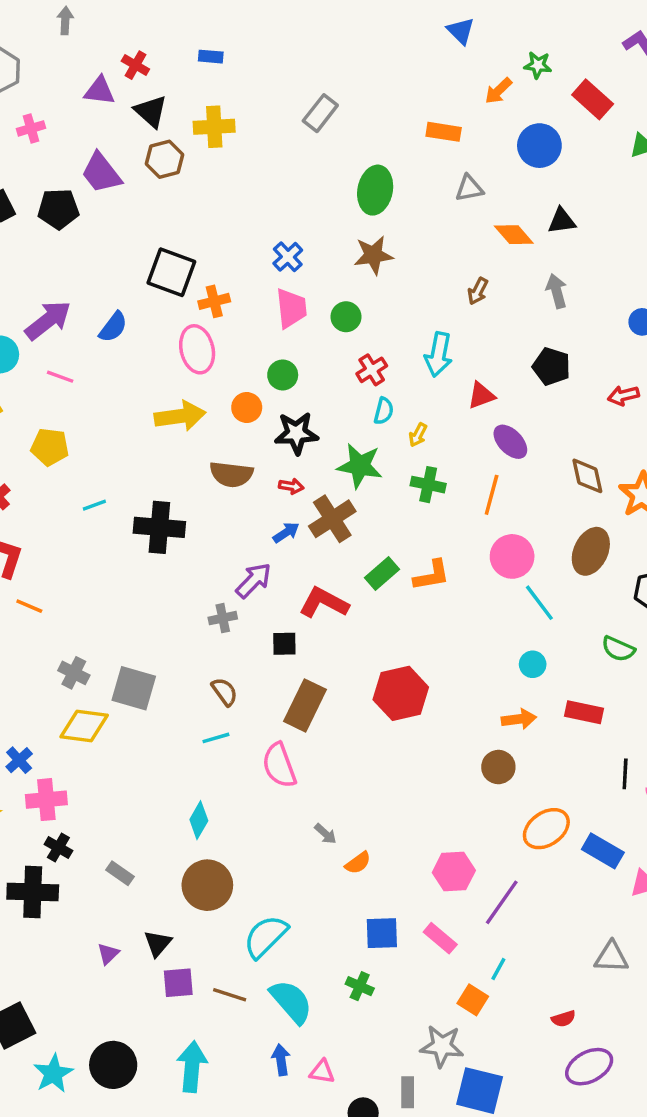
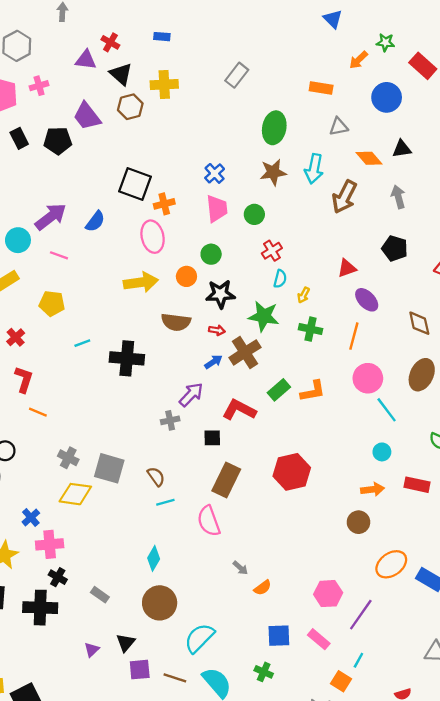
brown arrow: (478, 291) -> (344, 197), size x1.8
cyan arrow: (438, 354) -> (314, 169), moved
brown semicircle: (224, 692) -> (156, 477), moved

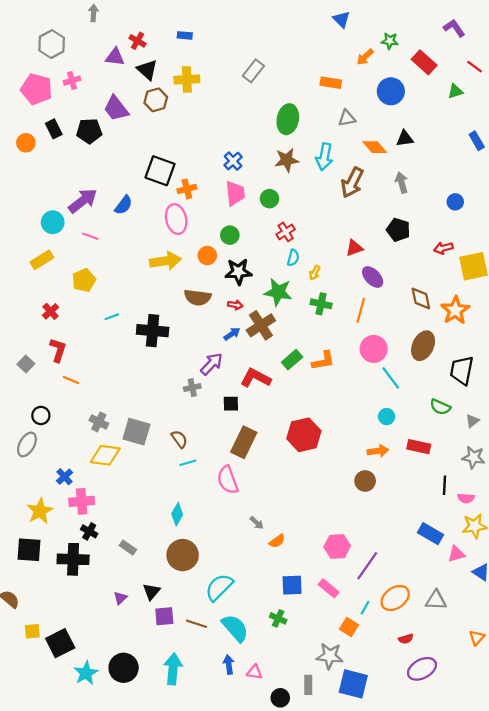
yellow pentagon: (52, 303) -> (84, 280), turned -30
orange ellipse: (391, 564) -> (395, 598), moved

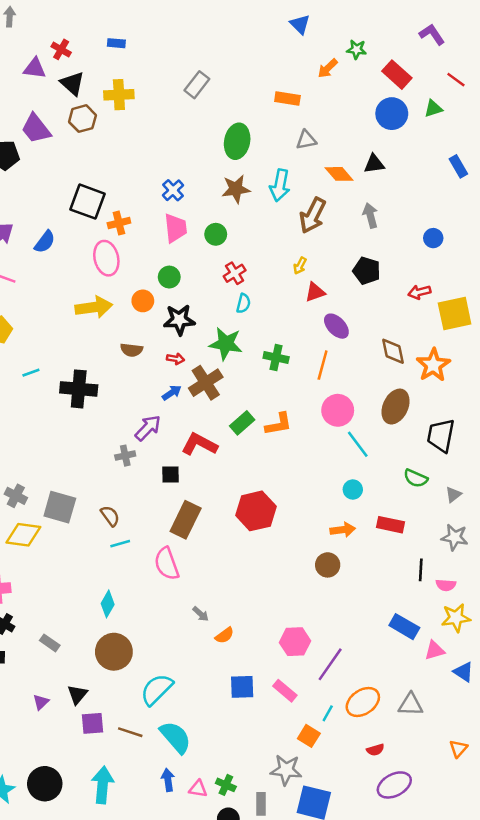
blue circle: (391, 91) -> (392, 114), moved
yellow arrow: (315, 273) -> (300, 266), moved
brown semicircle: (198, 297) -> (131, 350), size x0.7
green cross: (278, 618) -> (226, 785), moved

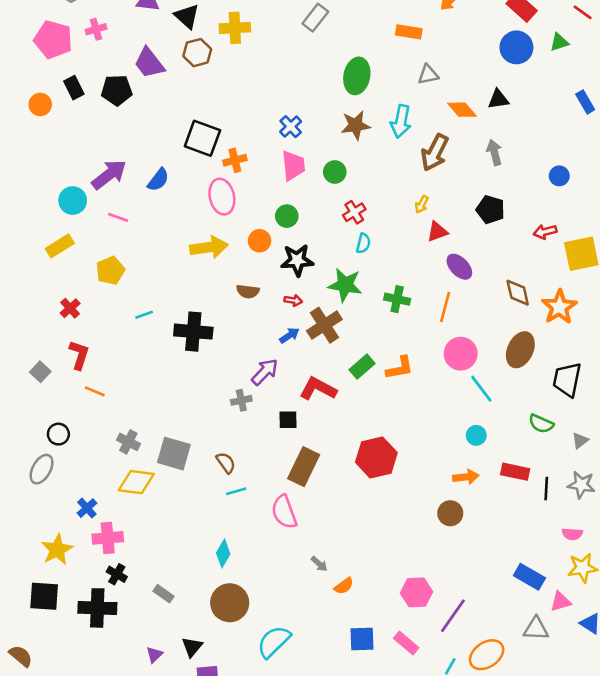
black line: (421, 570) -> (546, 489), moved
gray triangle: (411, 705) -> (536, 629), moved

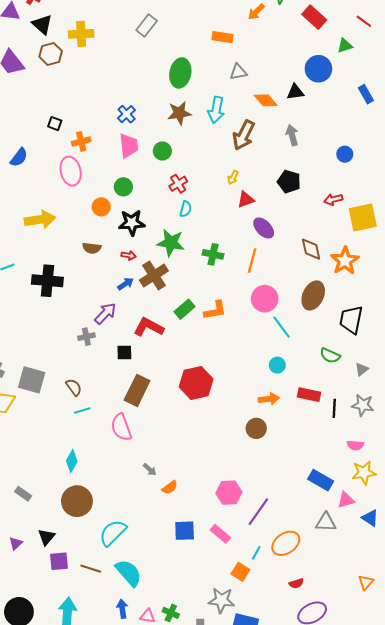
blue circle: (516, 47) -> (318, 69), moved
black square: (202, 138) -> (55, 124), size x0.5
yellow arrow: (209, 247) -> (40, 220), moved

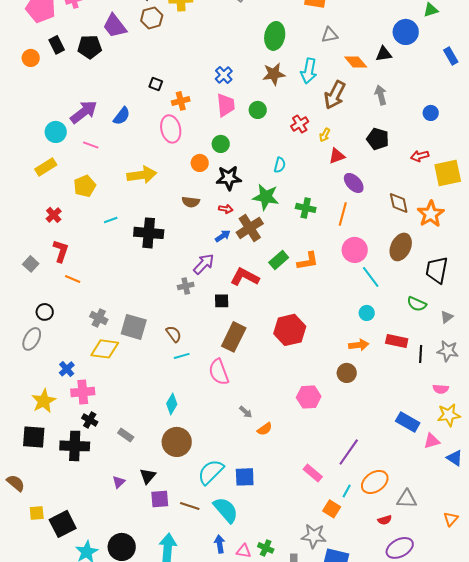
red cross: (178, 184) -> (300, 124), moved
pink hexagon: (229, 493) -> (309, 397), moved
gray triangle: (326, 522) -> (407, 499), moved
blue square: (185, 531) -> (245, 477), moved

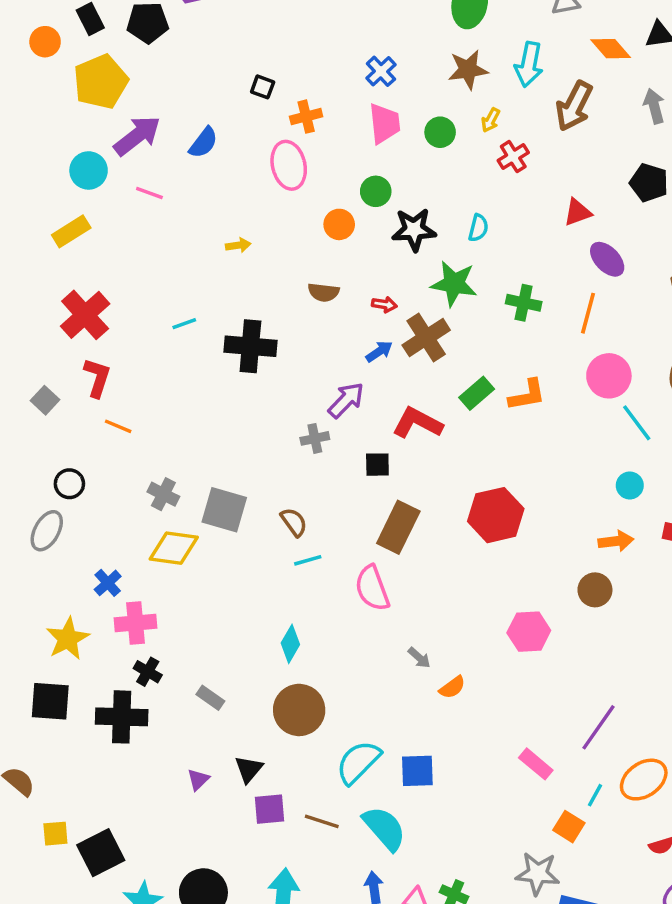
yellow arrow: (325, 135) -> (491, 120), moved
yellow arrow: (142, 175) -> (238, 245), size x0.5
black star: (229, 178) -> (414, 230), moved
yellow pentagon: (85, 186) -> (101, 82), moved, size x1.4
red cross: (54, 215) -> (85, 315), size x1.8

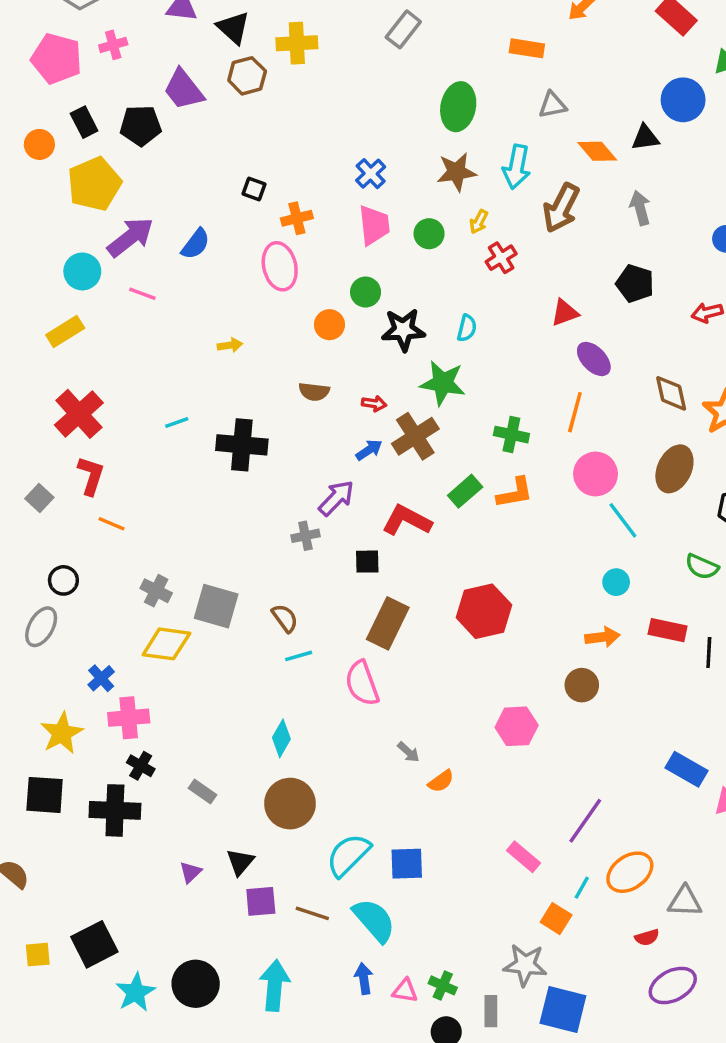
green cross: (524, 303) -> (511, 435), moved
yellow square: (55, 834) -> (38, 955), moved

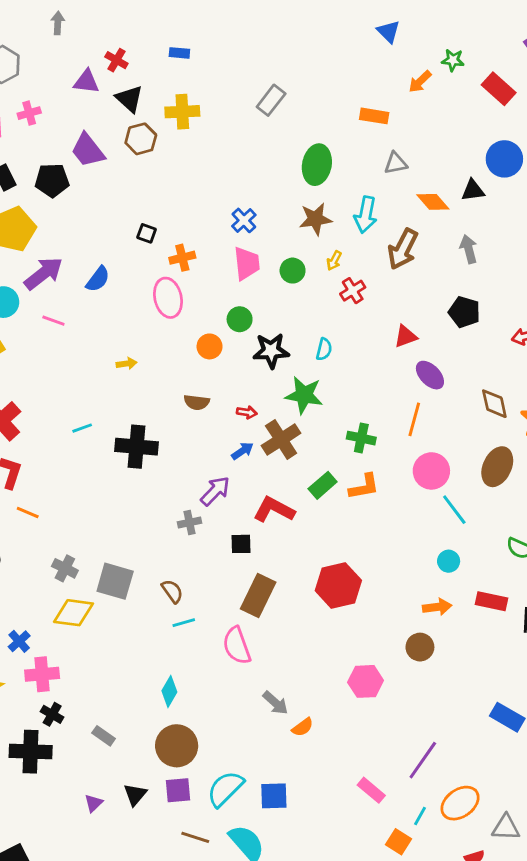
gray arrow: (408, 752) -> (275, 703), size x1.4
purple square: (261, 901) -> (178, 790), moved

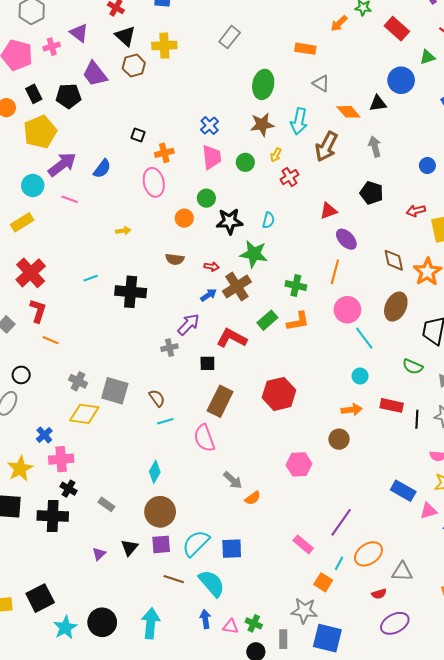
purple triangle: (86, 82) -> (79, 33), moved, turned 30
gray triangle: (396, 163) -> (321, 83), turned 42

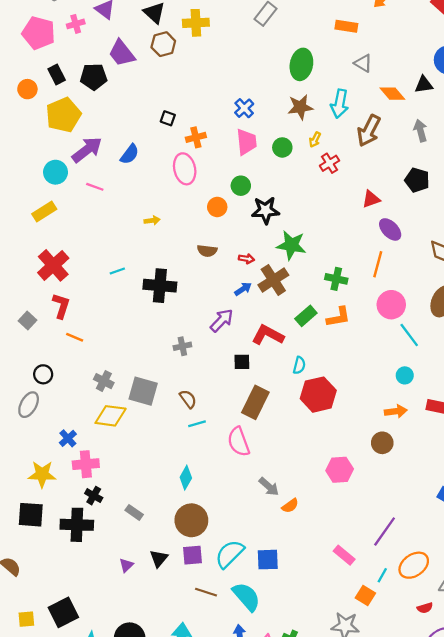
cyan semicircle: (268, 220) -> (299, 365), moved
gray cross: (170, 348) -> (182, 346), moved
yellow star: (20, 469) -> (42, 474), turned 30

